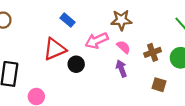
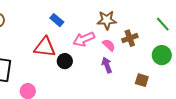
red triangle: (55, 49) -> (45, 47), turned 30
brown cross: (153, 52) -> (130, 38), moved

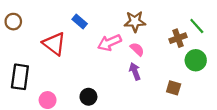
brown cross: (130, 38) -> (178, 38), moved
red triangle: (45, 47) -> (54, 44), moved, turned 30
black circle: (65, 61) -> (88, 97), moved

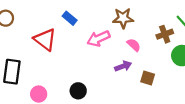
pink semicircle: (137, 49) -> (134, 45), moved
purple arrow: (135, 71) -> (123, 66), turned 91
brown square: (174, 88) -> (148, 78), moved

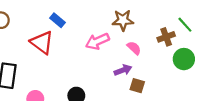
blue rectangle: (70, 18) -> (57, 20), moved
brown square: (148, 78) -> (137, 86), moved

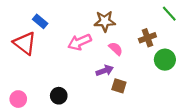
green line: (185, 25) -> (169, 14), moved

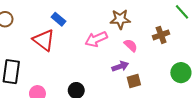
green circle: (165, 60) -> (181, 73), moved
brown square: (119, 86) -> (134, 81), turned -32

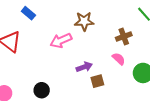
blue rectangle: (58, 19) -> (28, 13), moved
pink semicircle: (131, 45) -> (119, 59), moved

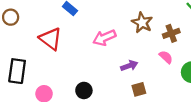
brown star: (84, 21) -> (142, 23), moved, turned 30
brown square: (97, 81) -> (139, 89), moved

